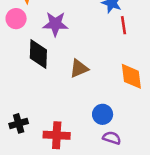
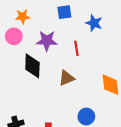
red line: (124, 25) -> (76, 48), moved

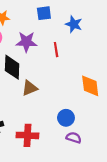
brown triangle: (67, 78) -> (30, 88), moved

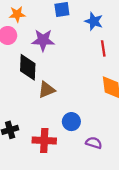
red line: (56, 50) -> (103, 48), moved
blue circle: (66, 118) -> (71, 122), moved

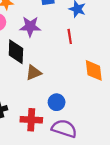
red line: (103, 48) -> (70, 36), moved
purple semicircle: (94, 143) -> (64, 129), moved, size x1.6

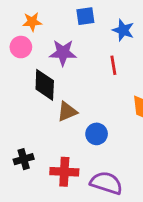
blue circle: (57, 102) -> (97, 134), moved

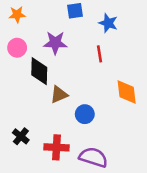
orange star: (32, 22) -> (17, 14), moved
pink circle: (21, 47) -> (17, 48), moved
black cross: (24, 159) -> (21, 136), turned -35

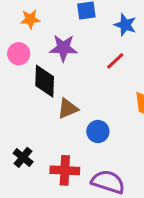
orange star: (17, 14) -> (30, 19), moved
red line: (100, 54) -> (115, 61), turned 56

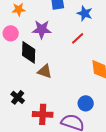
brown triangle: (68, 108) -> (45, 71), turned 42
blue circle: (98, 131) -> (86, 103), moved
black cross: (23, 157) -> (18, 97), moved

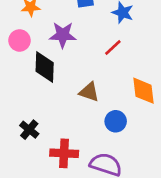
brown triangle: (45, 71) -> (89, 92), moved
blue circle: (86, 103) -> (116, 121), moved

